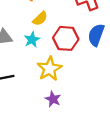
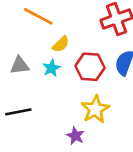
yellow star: (49, 69) -> (95, 109), moved

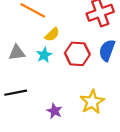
yellow star: (95, 109) -> (92, 102), moved
purple star: (75, 136) -> (54, 111), moved

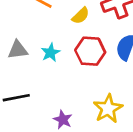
yellow semicircle: (52, 34) -> (81, 16), moved

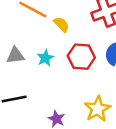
yellow semicircle: (81, 16) -> (61, 24), moved, turned -91

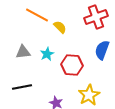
red hexagon: (81, 57) -> (72, 65), moved

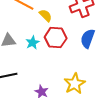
red hexagon: (72, 65) -> (56, 38), moved

